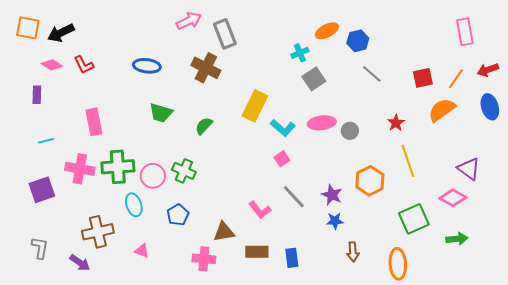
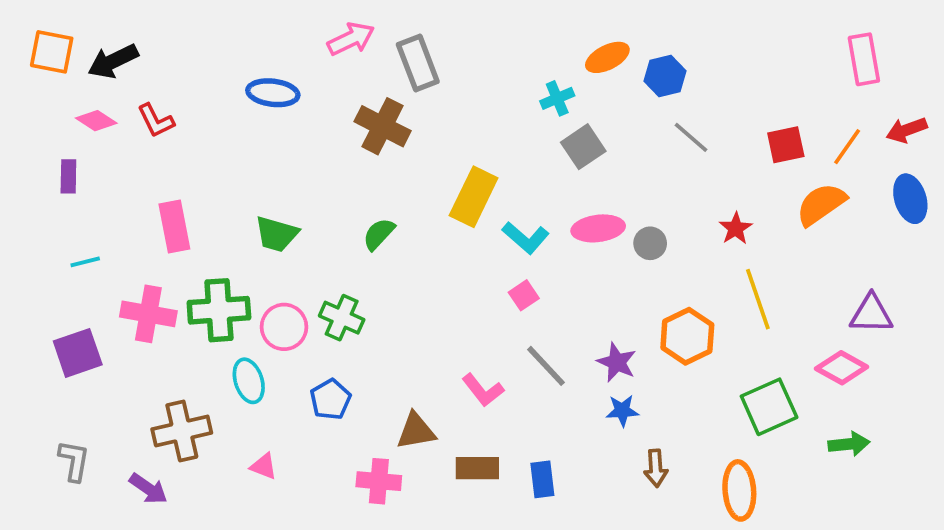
blue ellipse: (147, 66) -> (273, 93), moved
green trapezoid: (161, 113) -> (277, 234), moved
purple triangle: (469, 169) -> (871, 314), turned -35

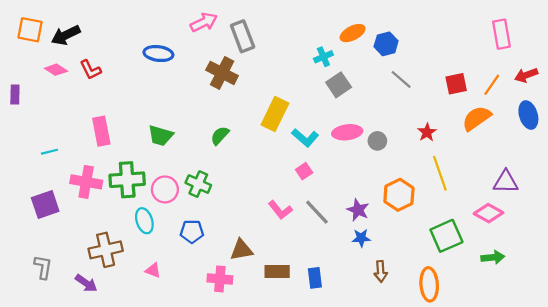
purple rectangle: (68, 176) -> (15, 95), moved
pink L-shape: (483, 390) -> (280, 210), moved
blue pentagon: (330, 399) -> (192, 232), turned 30

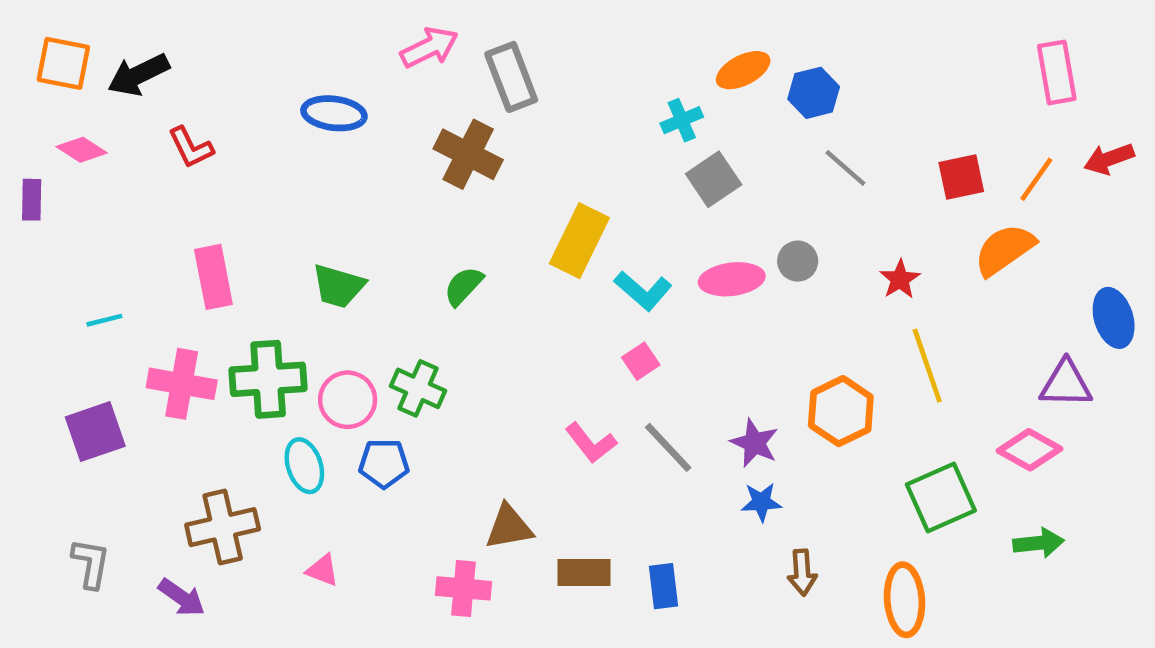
pink diamond: (56, 70) -> (82, 150), moved
blue ellipse: (528, 115) -> (1114, 318), moved
gray circle: (377, 141) -> (798, 261), moved
blue pentagon: (192, 232) -> (384, 463), moved

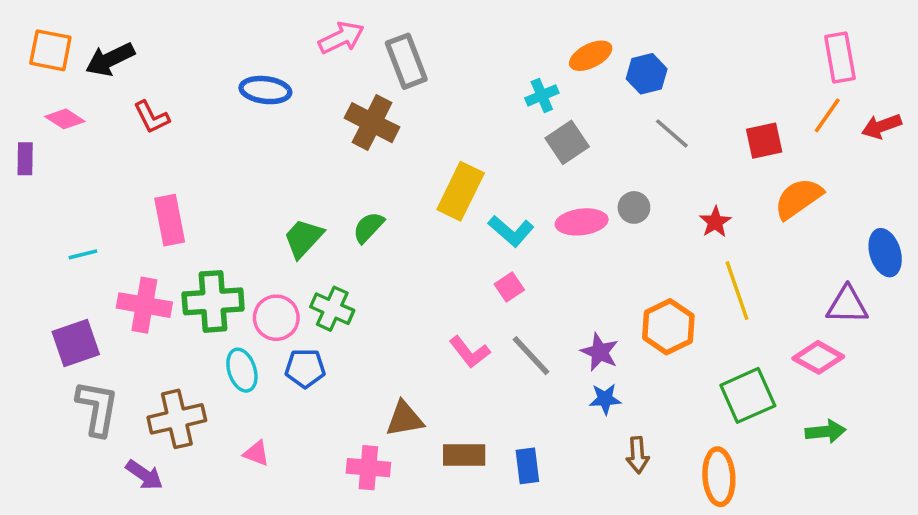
orange line: (1036, 179) -> (827, 115), moved
green trapezoid: (338, 286) -> (303, 238), moved, turned 117
gray L-shape: (91, 563) -> (97, 408), moved, size x1.4

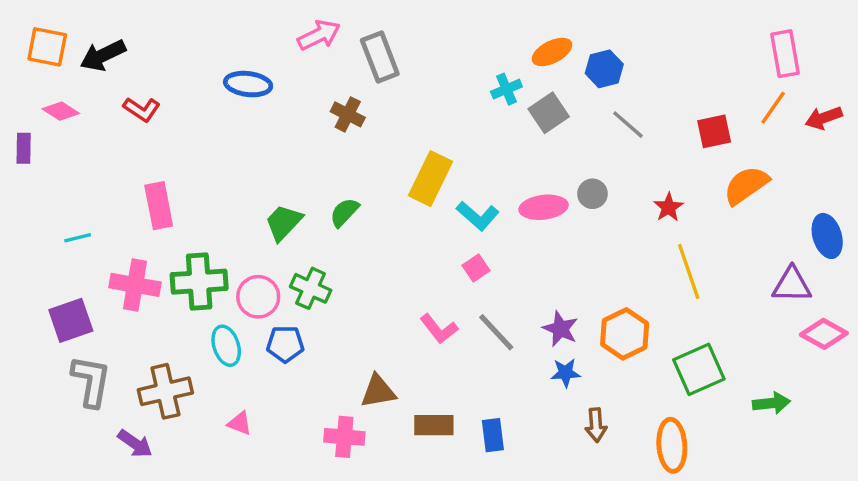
red L-shape: (152, 117) -> (142, 109), turned -30
brown cross: (372, 123) -> (348, 114), size x0.7
gray square: (567, 142) -> (549, 113), moved
orange hexagon: (668, 327) -> (625, 334), moved
pink diamond: (818, 357) -> (824, 334), moved

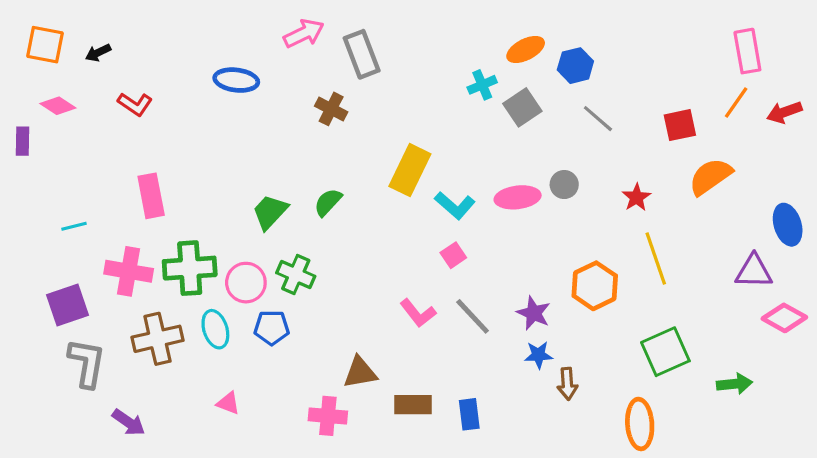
black arrow: (103, 55) -> (98, 53), size x0.6
orange hexagon: (625, 334) -> (595, 286), moved
brown cross: (165, 391) -> (158, 339), moved
brown arrow: (596, 425) -> (567, 384), moved

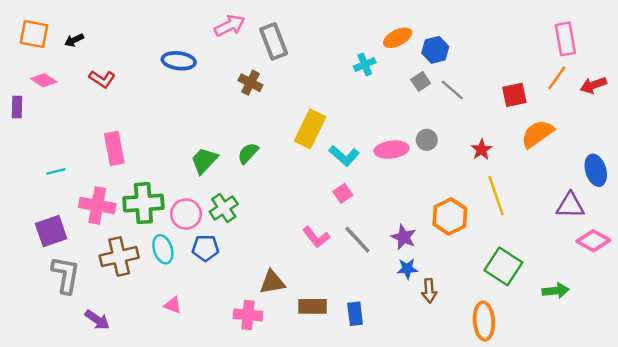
gray square: (522, 107) -> (421, 81), moved, size x0.7
green cross: (296, 275) -> (224, 208), turned 32
green square: (665, 352) -> (503, 266), turned -33

